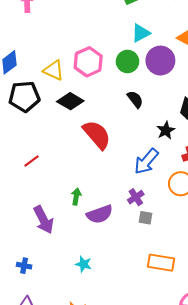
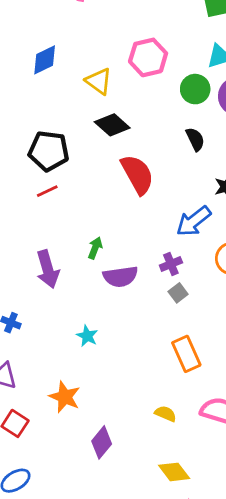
pink hexagon: (88, 62) -> (148, 57), moved
black pentagon: (24, 97) -> (49, 151), moved
gray square: (146, 218) -> (178, 293), turned 32
orange rectangle: (161, 263) -> (186, 354), turned 45

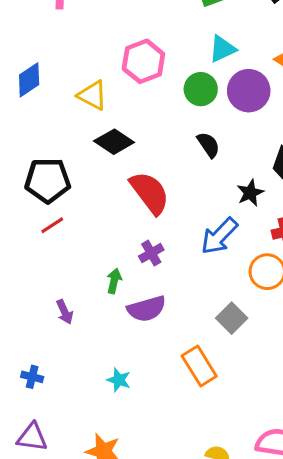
purple cross: (171, 264) -> (151, 253), moved
purple arrow: (48, 269) -> (65, 312), size x0.6
gray square: (178, 293) -> (232, 318), moved, size x1.4
orange rectangle: (186, 354) -> (199, 366), moved

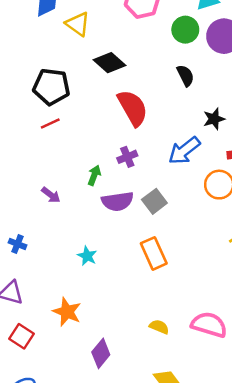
yellow triangle: (92, 95) -> (78, 24), moved
purple arrow: (65, 312) -> (51, 195), turned -36
gray square: (232, 318) -> (154, 201), moved

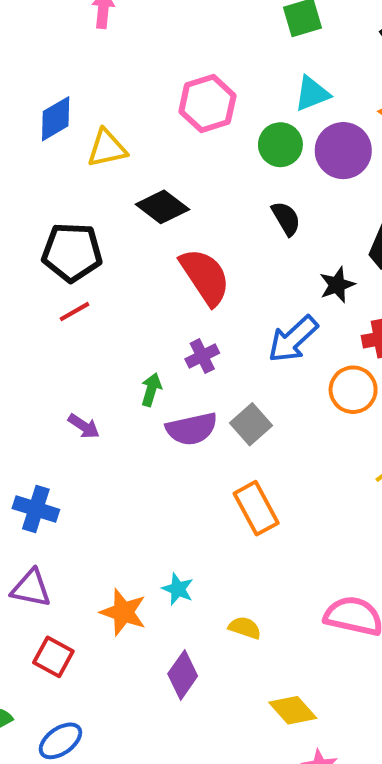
yellow triangle: (78, 24) -> (107, 148), turned -44
blue cross: (17, 244) -> (36, 509), size x1.5
cyan star: (87, 256) -> (178, 589), moved
yellow semicircle: (159, 327) -> (245, 628), moved

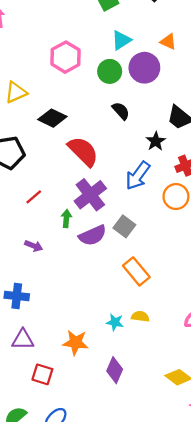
red line: (74, 312) -> (34, 197), moved
purple cross: (202, 356) -> (90, 195), size x1.8
cyan star: (178, 589) -> (115, 322), moved
yellow semicircle: (245, 628) -> (140, 316), moved

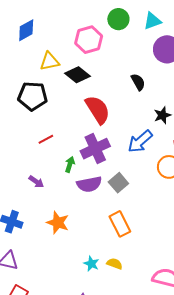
pink hexagon: (66, 57) -> (89, 40), moved
green circle: (110, 71) -> (118, 19), moved
yellow triangle: (16, 92) -> (50, 61), moved
orange star: (76, 342) -> (58, 223), moved

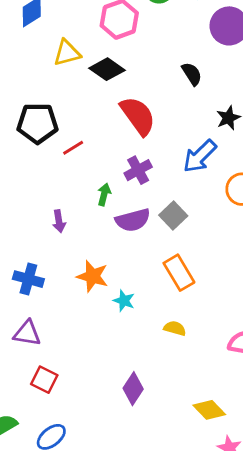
black pentagon: (33, 96) -> (38, 123), moved
red line: (46, 139) -> (73, 148), moved
purple cross: (95, 149) -> (138, 170), size x0.7
purple arrow: (36, 182) -> (59, 221), turned 49
cyan star: (91, 264) -> (124, 301), moved

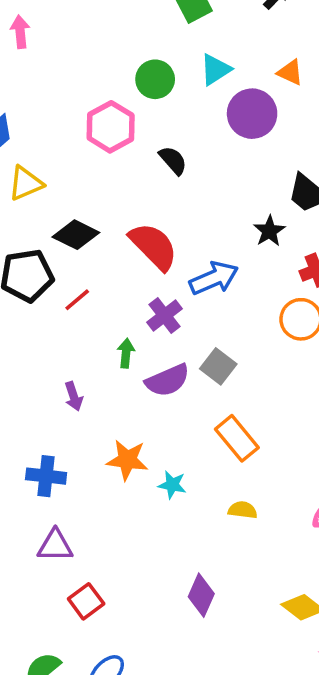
yellow triangle: (67, 53) -> (26, 183), moved
black diamond: (107, 69) -> (76, 235), moved
black semicircle: (192, 74) -> (173, 160), moved
blue arrow: (200, 156) -> (214, 278), moved, turned -150
red square: (44, 380) -> (86, 601), turned 36

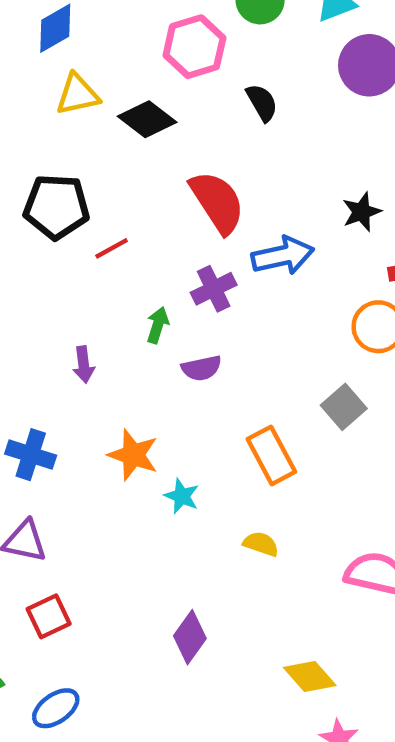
black diamond: (76, 235) -> (147, 119), moved
gray square: (218, 366) -> (344, 407), moved
purple semicircle: (168, 380) -> (202, 368), size x0.7

